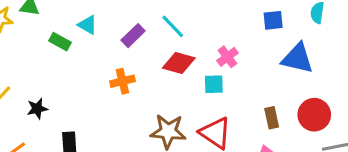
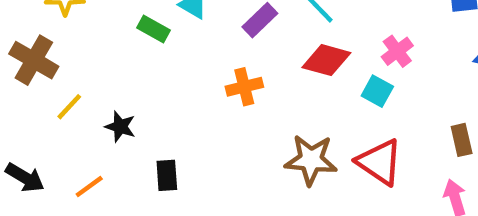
cyan square: (214, 84) -> (377, 91), turned 30
black star: (37, 109) -> (120, 127), turned 30

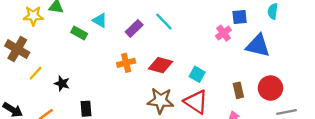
pink cross: (397, 51) -> (223, 33), moved
red diamond: (326, 60) -> (160, 65), moved
cyan square: (377, 91) -> (197, 74), moved

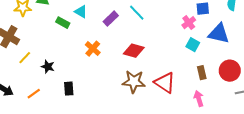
orange cross: (126, 63) -> (93, 49), moved, turned -35
cyan square: (197, 74) -> (193, 45), moved

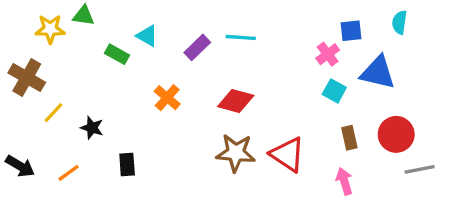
cyan line: (137, 13) -> (241, 37), turned -42

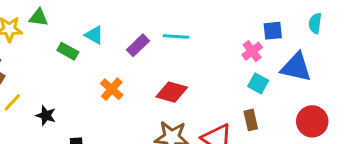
brown rectangle: (349, 138) -> (251, 120), moved

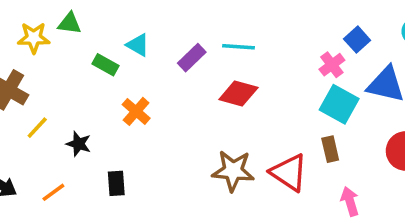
blue square: (273, 31) -> (357, 40), turned -36
cyan square: (258, 83) -> (339, 104), size x1.5
orange cross: (112, 89) -> (136, 111), moved
red diamond: (172, 92) -> (238, 93), moved

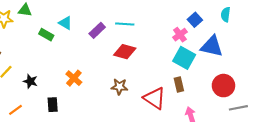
orange cross: (136, 111) -> (74, 78), moved
brown star: (233, 171) -> (119, 87), moved, size x0.7

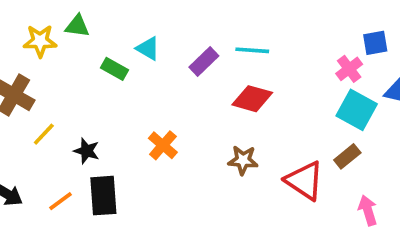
blue square: (195, 20) -> (375, 43), turned 32
brown rectangle: (179, 84) -> (347, 156), turned 64
black rectangle: (53, 105) -> (103, 196), moved, size x1.5

